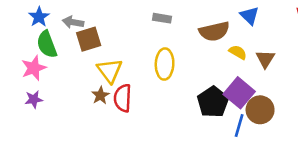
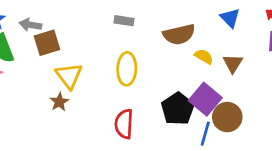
blue triangle: (250, 16) -> (230, 18), moved
red semicircle: (123, 98) -> (124, 124), moved

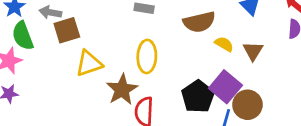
yellow triangle: (69, 76) -> (89, 63), turned 48
brown star: (59, 102) -> (122, 90), moved, size x1.6

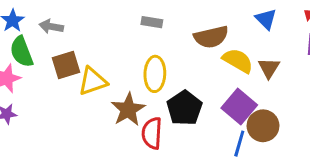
brown square: (67, 30) -> (66, 65), moved
yellow semicircle: (224, 44) -> (238, 61), size x1.5
black pentagon: (198, 96) -> (184, 108), moved

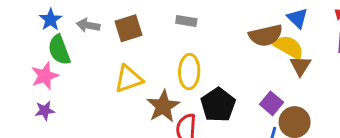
brown semicircle: (211, 37) -> (266, 35), moved
yellow semicircle: (238, 61) -> (289, 47), moved
brown square: (66, 65) -> (129, 28), moved
purple square: (239, 107) -> (271, 103), size x0.7

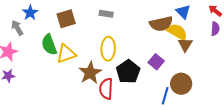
blue star: (51, 20) -> (30, 13), moved
gray arrow: (88, 25) -> (17, 28), moved, turned 49
green semicircle: (59, 50) -> (49, 45), moved
purple square: (271, 103) -> (156, 62), moved

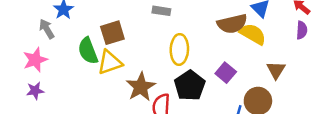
brown square: (66, 19) -> (112, 33), moved
brown triangle: (185, 45) -> (276, 70), moved
yellow ellipse: (108, 49) -> (179, 49), moved

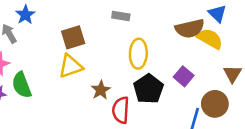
green semicircle: (88, 51) -> (22, 85), moved
brown star: (141, 87) -> (101, 90), size x0.7

